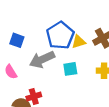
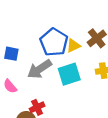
cyan square: (70, 69) -> (69, 74), size x1.5

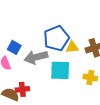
blue square: (11, 54) -> (14, 47), moved

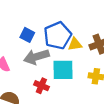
blue square: (14, 47) -> (27, 35), moved
red cross: (22, 89) -> (41, 86), moved, turned 32

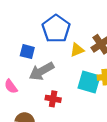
blue pentagon: (58, 36) -> (56, 29), moved
cyan square: (63, 70) -> (89, 82), moved, turned 30

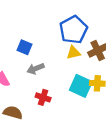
blue pentagon: (56, 29) -> (73, 30), moved
gray arrow: (41, 71) -> (36, 69), size x0.7

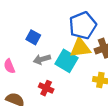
yellow triangle: (73, 53) -> (80, 48), size x1.5
cyan square: (81, 86) -> (66, 61), moved

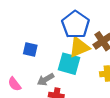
gray arrow: (42, 59) -> (46, 79), moved

